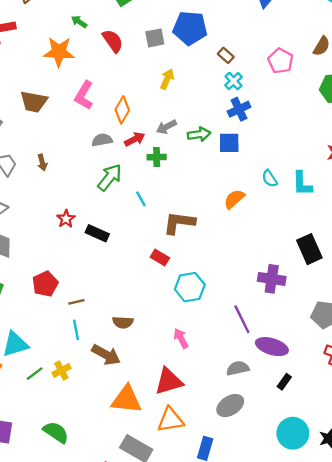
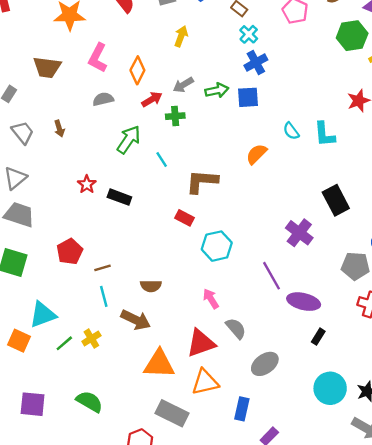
gray semicircle: (102, 140) -> (103, 99), moved
purple cross: (272, 279) -> (299, 233), turned 32
gray semicircle: (238, 368) -> (236, 328), moved, turned 65

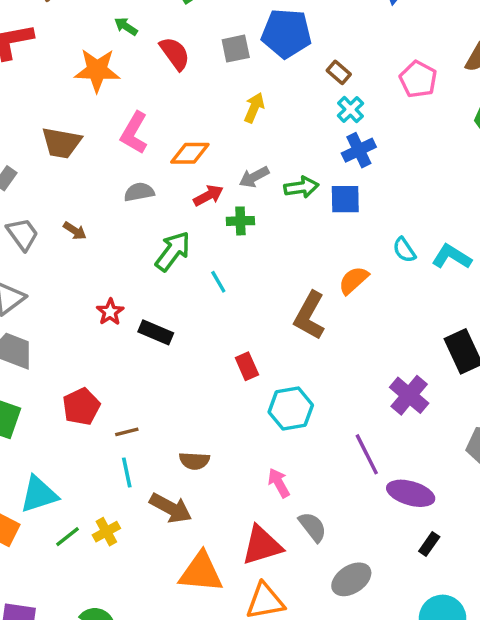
orange diamond: (137, 70) -> (190, 153), turned 60
brown arrow: (59, 128) -> (75, 231), turned -42
cyan L-shape: (325, 134) -> (452, 257), turned 124
brown L-shape: (202, 181) -> (310, 316), moved, turned -68
red rectangle: (185, 218) -> (247, 366), turned 36

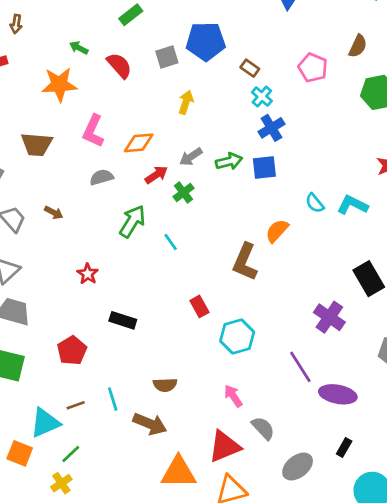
green cross: (240, 221) -> (183, 192), turned -30
black rectangle: (156, 332) -> (123, 320), moved
brown line: (127, 432) -> (76, 405), moved
yellow cross: (106, 532) -> (61, 483), moved
black rectangle: (429, 544) -> (344, 447), moved

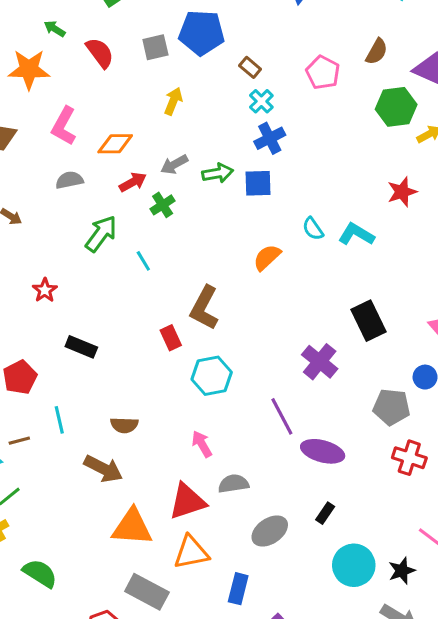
brown L-shape: (245, 262) -> (204, 308), moved
cyan line: (113, 399) -> (59, 420), moved
gray semicircle: (263, 428) -> (233, 484), turned -60

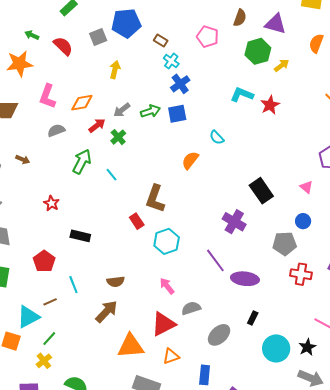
cyan L-shape: (356, 234) -> (242, 95), moved
brown arrow: (103, 469) -> (106, 312), turned -65
orange triangle: (191, 552) -> (171, 356), size x0.7

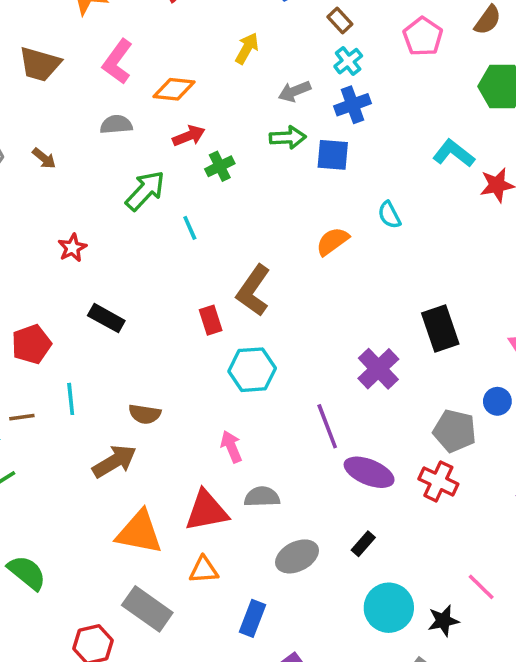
gray arrow: (122, 110) -> (294, 91), moved
red cross: (301, 274) -> (438, 481), moved

